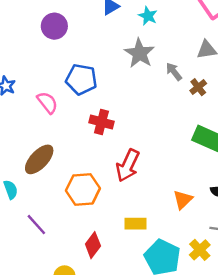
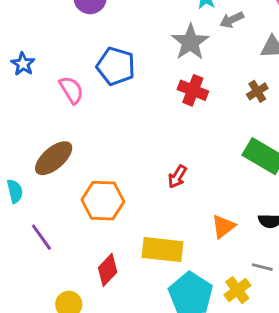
gray arrow: (174, 72) -> (232, 20), moved, turned -84
red cross: (101, 122) -> (193, 90), moved
red arrow: (128, 165) -> (177, 177), moved, size x0.6
yellow rectangle: (136, 224) -> (162, 250), size x1.5

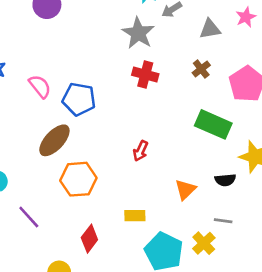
blue pentagon: (116, 66) -> (79, 99), moved
brown ellipse: (54, 158) -> (54, 140), moved
yellow rectangle: (162, 250) -> (135, 216), size x0.6

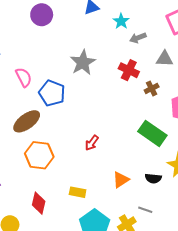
gray star: (138, 33) -> (83, 62), moved
red cross: (145, 75) -> (129, 70), moved
red diamond: (89, 239) -> (39, 203), turned -35

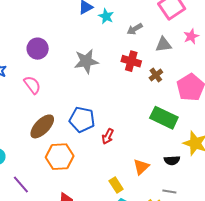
purple circle: (42, 15) -> (38, 49), moved
cyan star: (121, 21) -> (106, 16), moved
gray star: (83, 62) -> (86, 61), turned 30
blue pentagon: (52, 93) -> (82, 120), moved
yellow rectangle: (78, 192) -> (116, 185), moved, turned 56

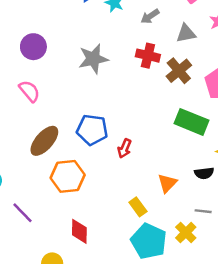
brown cross: (156, 75) -> (179, 71), size x1.5

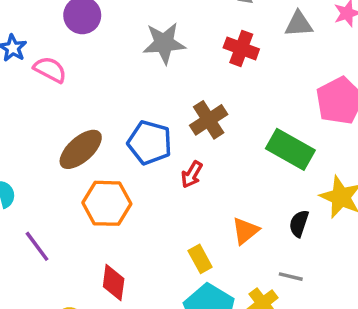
brown cross: (179, 71) -> (209, 120), moved
pink semicircle: (29, 91) -> (50, 70), moved, turned -30
black semicircle: (204, 173) -> (299, 223), turned 108

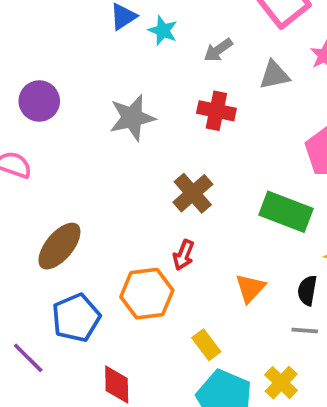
blue pentagon: (150, 142) -> (76, 318), moved, turned -30
orange hexagon: (107, 203) -> (147, 294), moved
orange triangle: (245, 231) -> (250, 288), moved
gray line: (291, 277) -> (305, 330), moved

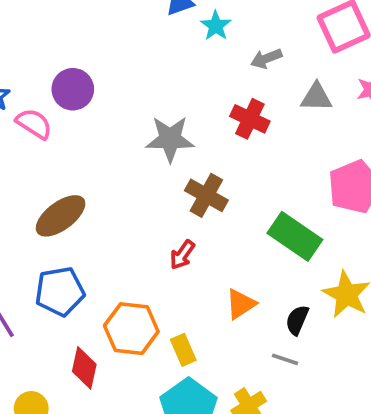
purple circle: (39, 101) -> (73, 89), moved
gray star: (132, 118) -> (170, 139), moved
brown cross: (193, 193) -> (206, 195), turned -33
orange hexagon: (147, 294) -> (131, 329), moved

